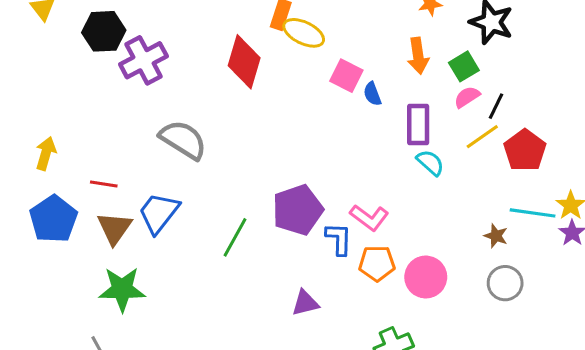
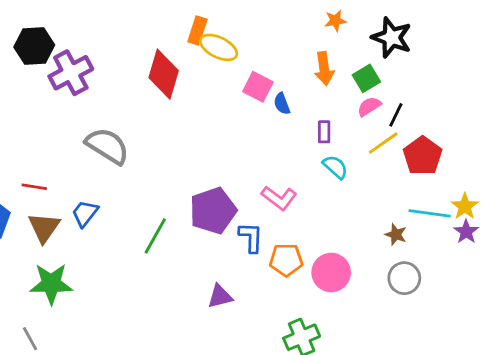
purple rectangle: (418, 124) -> (324, 132), size x0.6
blue trapezoid: (159, 213) -> (85, 213), size x0.7
pink L-shape: (369, 218) -> (279, 198), moved

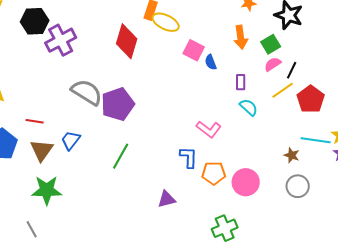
purple pentagon: (213, 211) -> (118, 104), moved

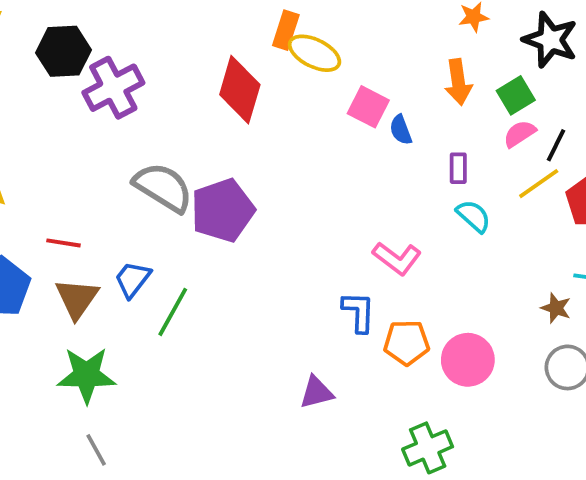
green line: (121, 156) -> (173, 312), moved
gray line: (32, 229) -> (96, 450), moved

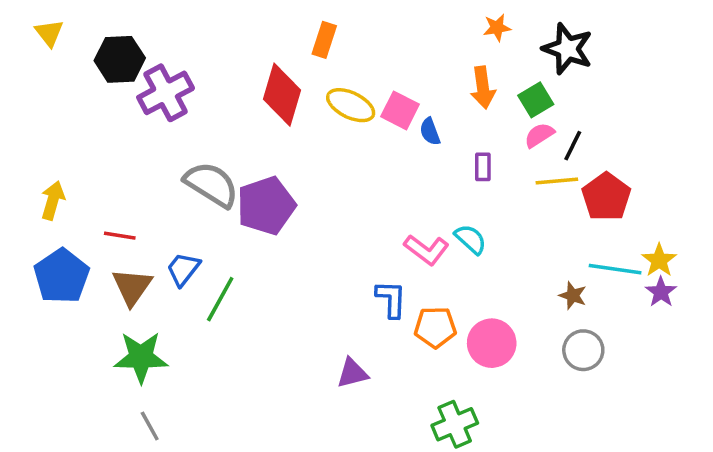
yellow ellipse: (315, 53) -> (351, 105), moved
yellow line: (539, 184) -> (557, 181), turned 30
cyan semicircle: (474, 216) -> (471, 239), moved

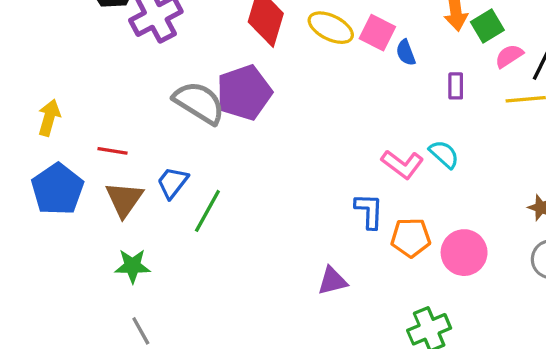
green square: (536, 100) -> (487, 26), moved
purple pentagon: (266, 206) -> (244, 93), moved
green star: (141, 357) -> (132, 266), size x0.7

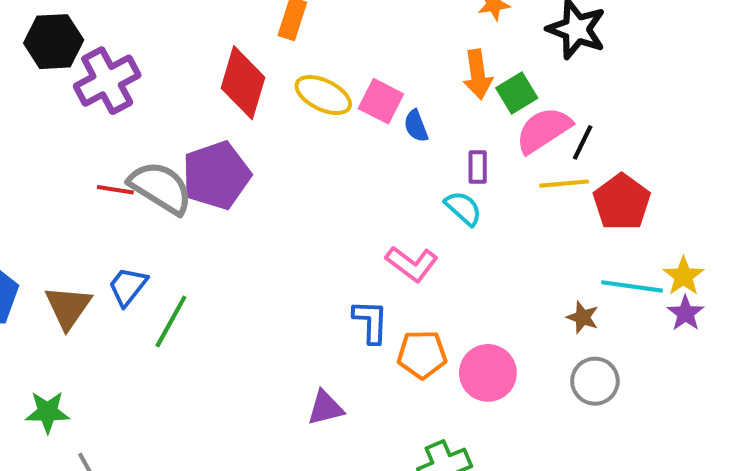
pink semicircle: (509, 56) -> (544, 130), size x1.6
red line: (112, 151) -> (115, 190), moved
cyan semicircle: (444, 154) -> (463, 208), moved
green star: (132, 266) -> (47, 412), moved

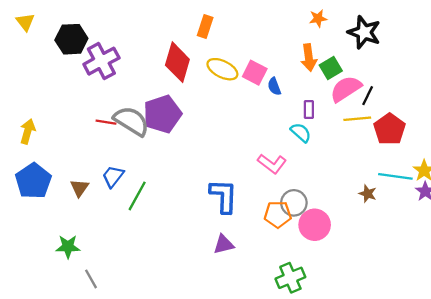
brown triangle: (68, 307) -> (79, 188), size x0.7
blue L-shape: (371, 321) -> (224, 196), moved, size x1.4
gray circle: (595, 381) -> (294, 203), moved

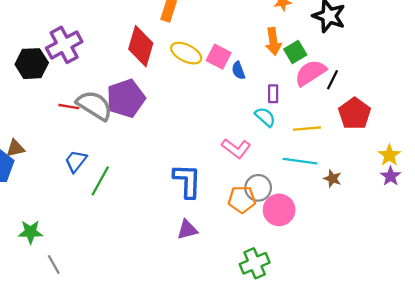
black hexagon: (71, 39) -> (32, 64), moved
yellow line: (357, 119) -> (307, 129), moved
cyan line: (395, 176) -> (300, 161), moved
brown triangle: (79, 188) -> (15, 148), moved, turned 42

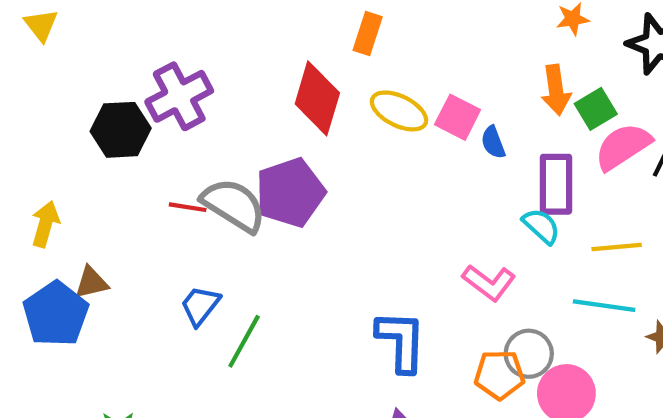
purple rectangle: (273, 94) -> (556, 184), size x1.8

